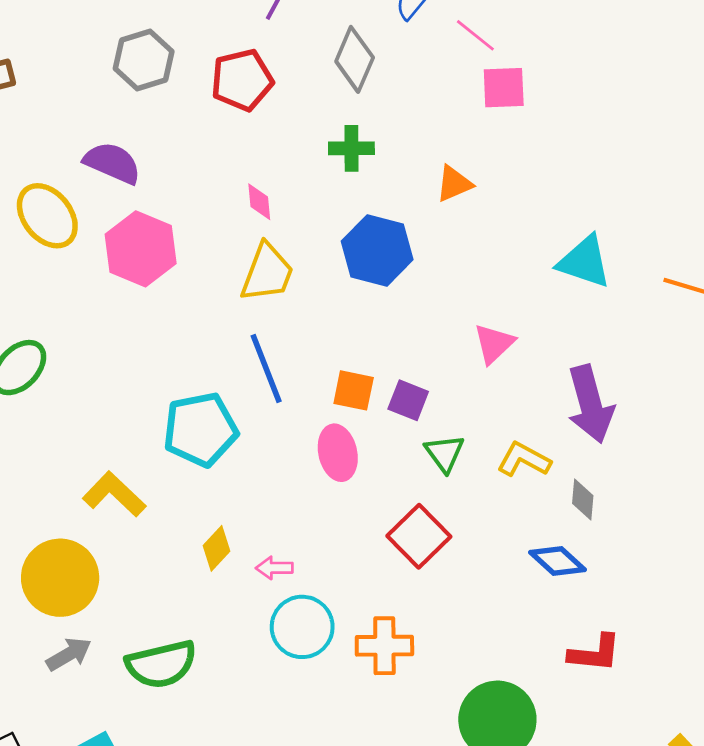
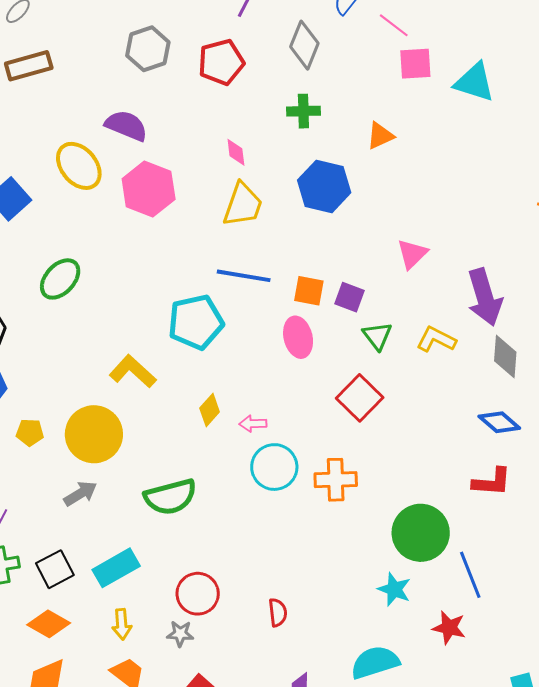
cyan triangle: (584, 262) -> (474, 82), moved
blue line: (266, 369) -> (244, 276), turned -58
gray diamond: (583, 499) -> (505, 357), moved, size x1.4
blue diamond: (557, 561) -> (499, 422), moved
gray arrow: (69, 654) -> (80, 494), moved

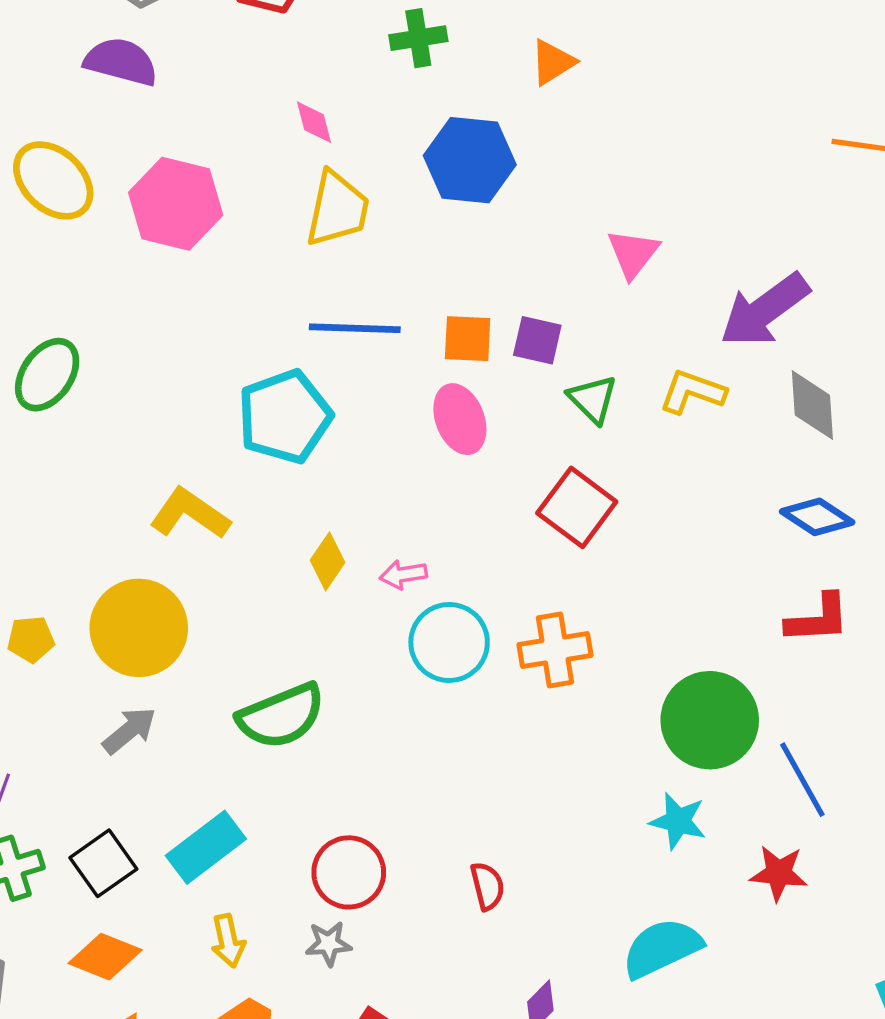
purple semicircle: (126, 126) -> (121, 62), moved
purple arrow: (485, 297) -> (765, 310), turned 78

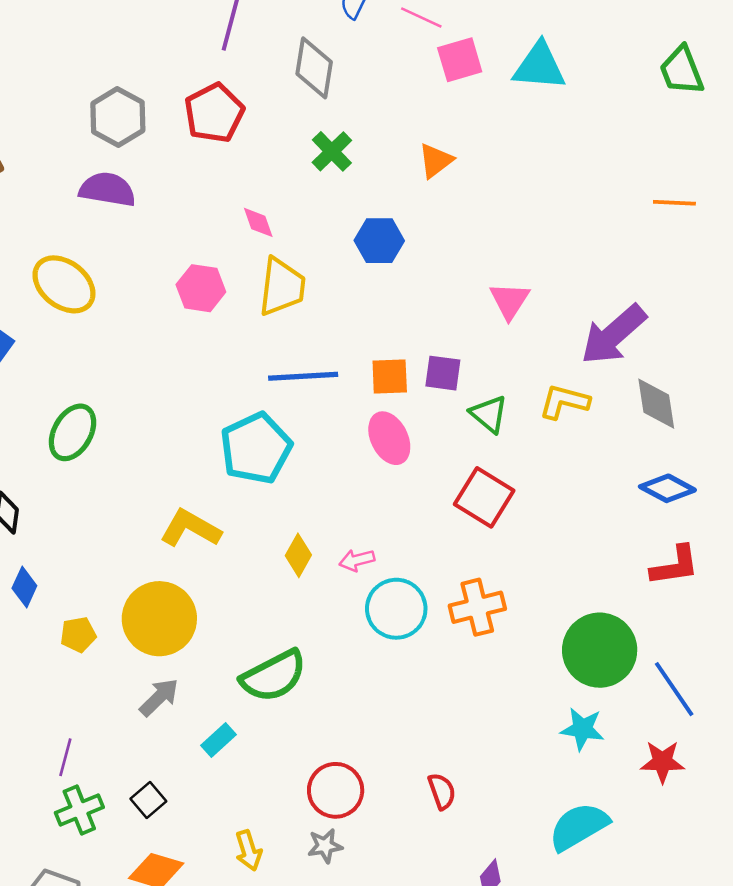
green cross: (418, 38) -> (332, 151), turned -30
blue hexagon: (470, 160) -> (379, 241), size x0.7
pink hexagon: (176, 204) -> (201, 288), moved, size x0.7
cyan rectangle: (206, 847) -> (219, 740), moved, size x0.6
black square: (103, 863) -> (148, 800), size x0.7

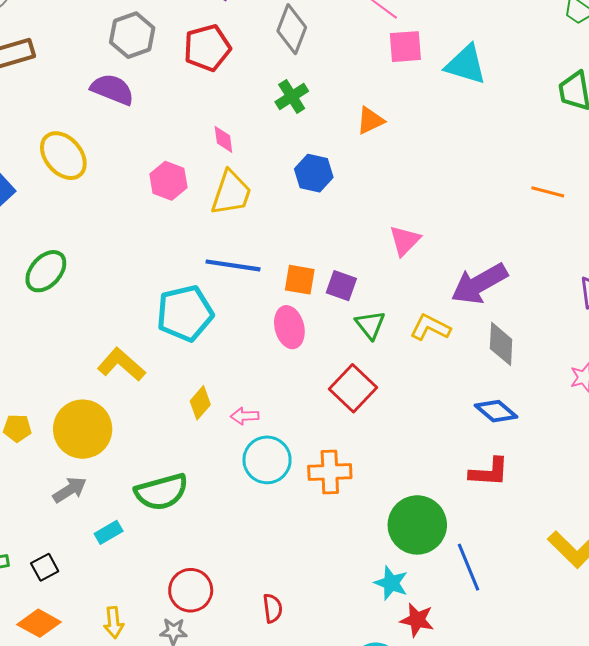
red star: (662, 762) -> (417, 620), moved

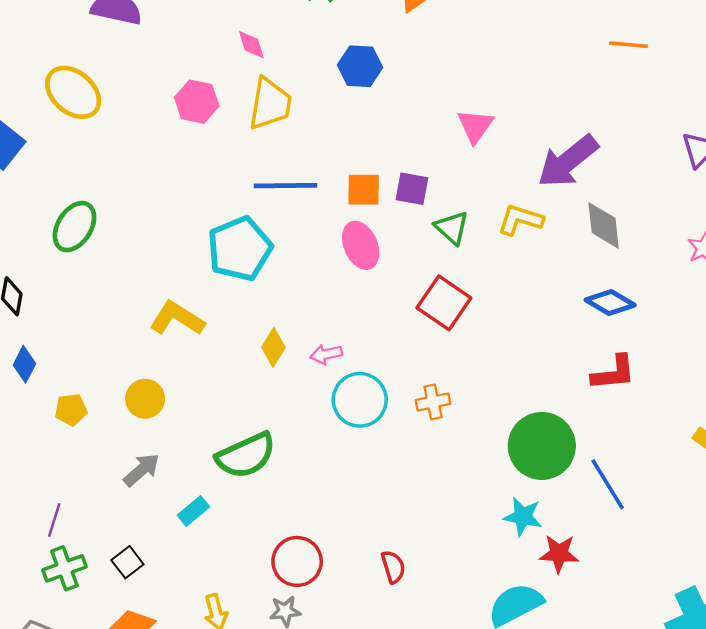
yellow circle: (83, 429) -> (145, 399), size x0.6
orange cross: (330, 472) -> (433, 402), size x0.7

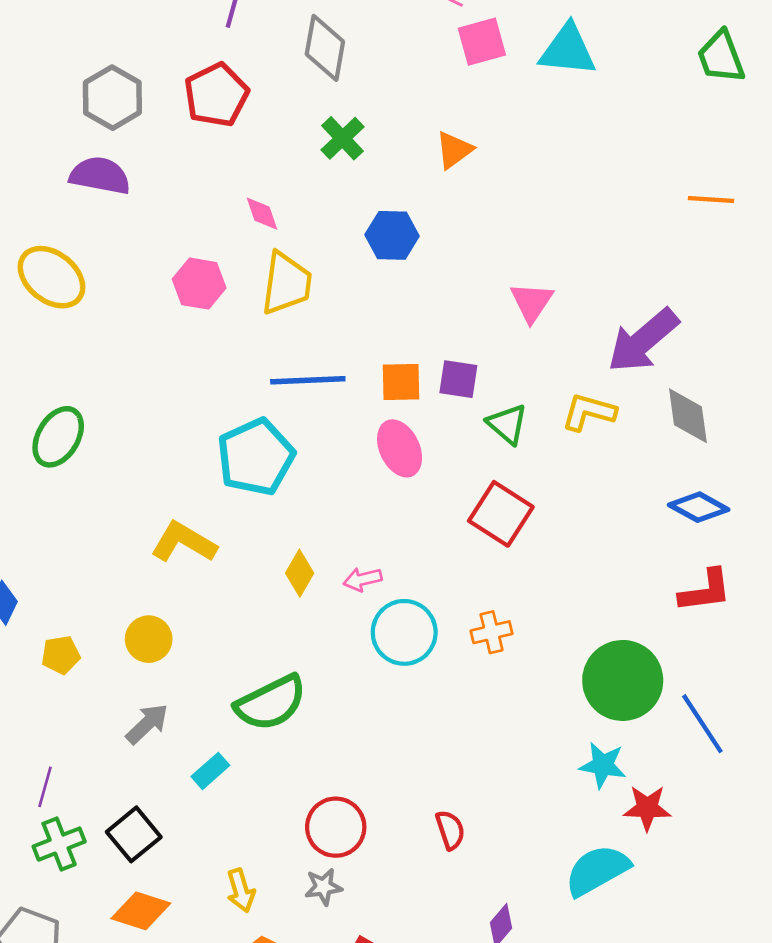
black square: (127, 562) -> (134, 834), size x1.4

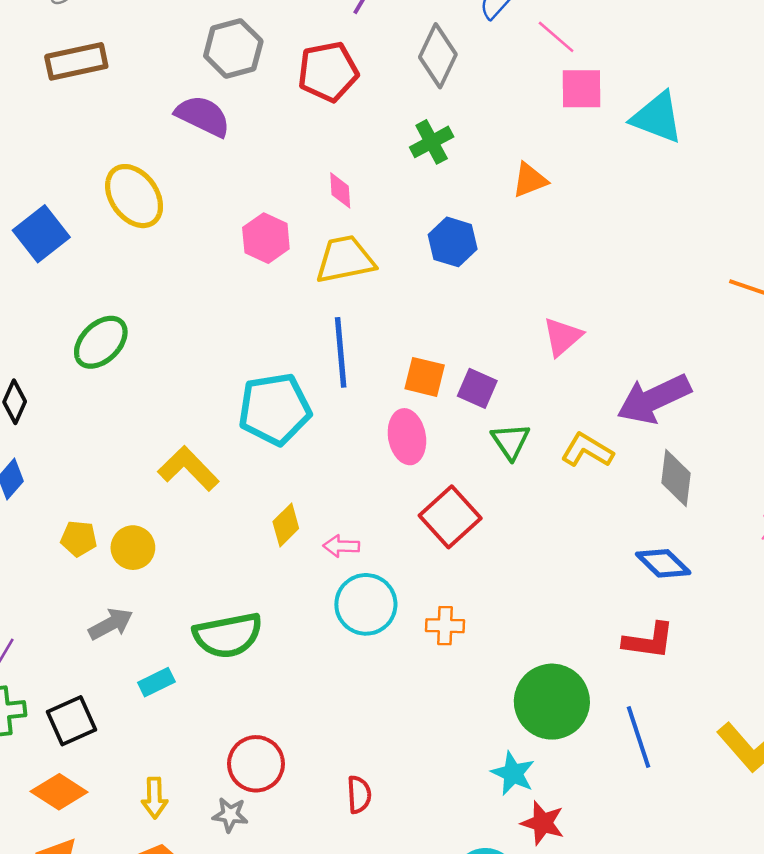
yellow trapezoid: (286, 283) -> (345, 259), turned -124
blue line: (308, 380) -> (341, 352), turned 72
red square: (501, 514) -> (450, 517), moved
yellow pentagon: (61, 655) -> (79, 539), moved
blue line: (702, 724) -> (639, 737), moved

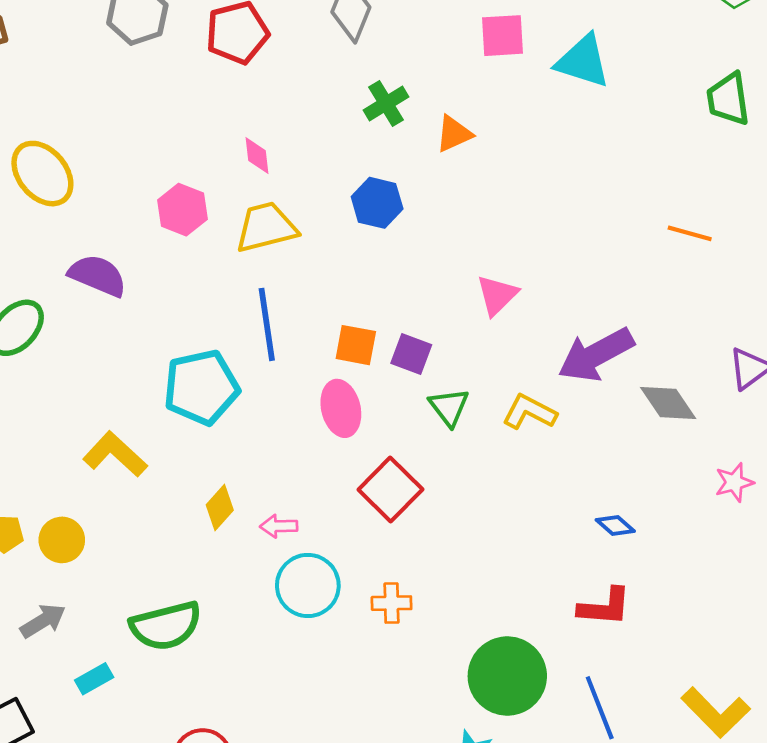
purple semicircle: (203, 116) -> (98, 275), moved
green cross: (432, 142) -> (386, 104), moved
gray diamond: (676, 478) -> (668, 403), moved, turned -38
blue diamond: (663, 563) -> (615, 526), size x0.7

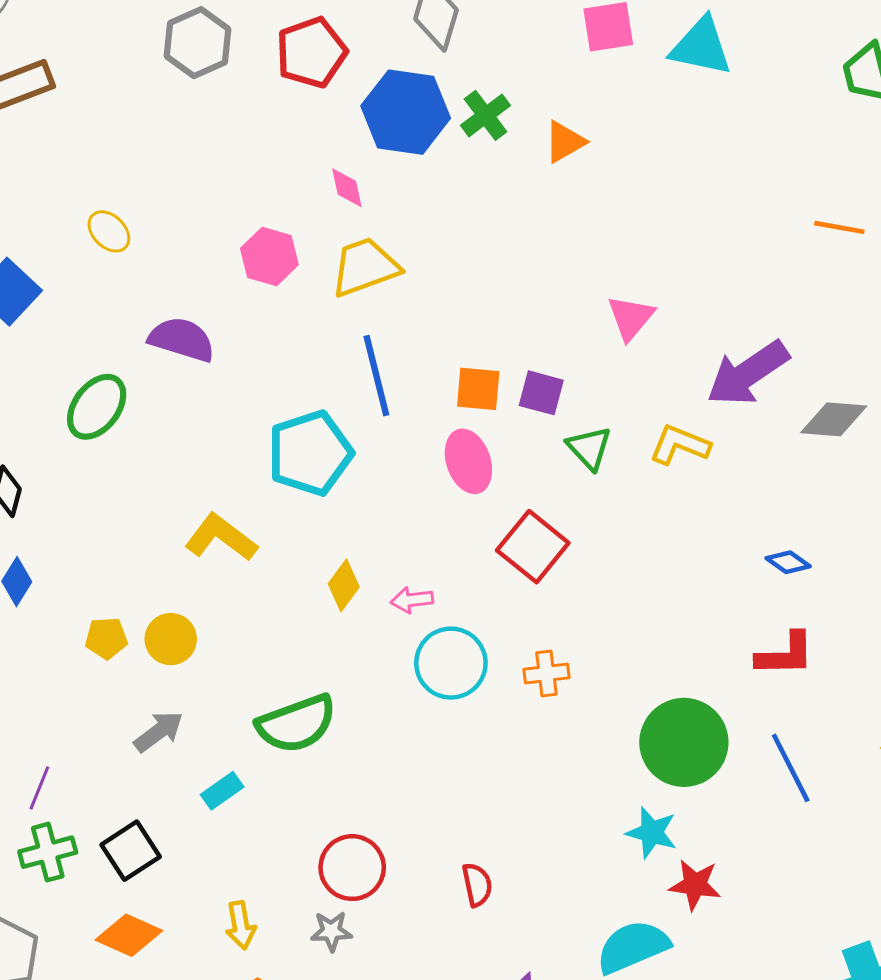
yellow ellipse: (42, 174) -> (109, 231), size x0.6
blue hexagon: (377, 203) -> (406, 112), moved, size x1.5
gray diamond: (668, 403) -> (834, 419), turned -46

